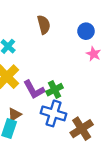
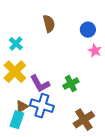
green cross: (55, 90) -> (71, 84), moved
blue cross: (53, 113) -> (42, 106), moved

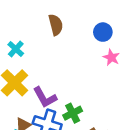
green cross: (71, 84) -> (73, 113), moved

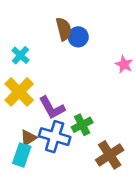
blue circle: (103, 32) -> (78, 37), moved

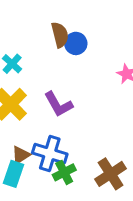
purple L-shape: (52, 108) -> (58, 104), moved
green cross: (82, 125) -> (64, 172), moved

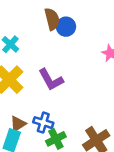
blue cross: (50, 154) -> (43, 123), size x0.7

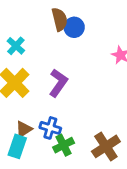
purple L-shape: (51, 80) -> (58, 83), turned -116

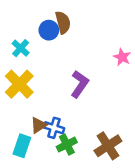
blue circle: (74, 27) -> (49, 30), moved
purple L-shape: (58, 83) -> (80, 84), moved
brown triangle: (24, 129) -> (39, 125), moved

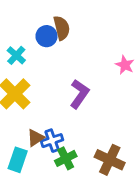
blue cross: (54, 128) -> (52, 141), turned -36
brown cross: (108, 146) -> (110, 160), turned -32

